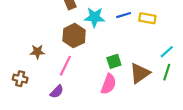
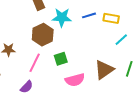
cyan line: (167, 52) -> (121, 40), moved
green square: (114, 61) -> (61, 59), moved
pink semicircle: (109, 84) -> (75, 80), turned 54

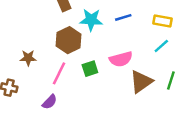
yellow rectangle: (111, 18) -> (163, 21), moved
pink semicircle: (75, 80) -> (121, 59), moved

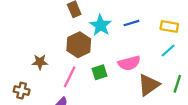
cyan star: (91, 20) -> (101, 25), turned 30

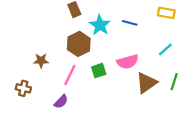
blue line: (131, 23) -> (130, 23), turned 32
yellow rectangle: (169, 26) -> (166, 13), moved

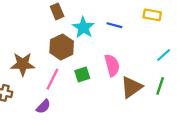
cyan line: (165, 50) -> (164, 55), moved
brown star: (41, 61) -> (23, 64), size x1.5
pink semicircle: (128, 62) -> (112, 65), turned -90

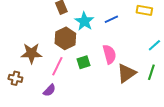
blue line: (114, 25) -> (111, 19), turned -40

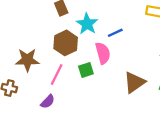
blue line: (111, 19) -> (115, 33), moved
pink semicircle: (109, 54) -> (103, 53), moved

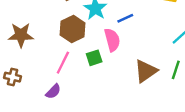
brown star: (27, 60) -> (21, 35), moved

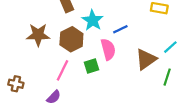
brown star: (21, 35) -> (38, 35), moved
brown triangle: (146, 71) -> (146, 59), moved

